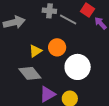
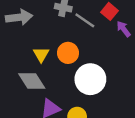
yellow triangle: (35, 51) -> (41, 55), turned -32

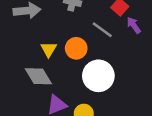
gray line: (85, 20) -> (102, 30), moved

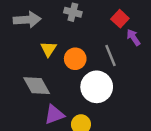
gray line: (102, 30) -> (111, 55), moved, turned 30
yellow triangle: (49, 49) -> (48, 49), moved

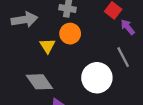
gray line: (111, 55) -> (123, 57), moved
orange circle: (75, 59) -> (70, 34), moved

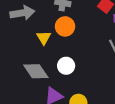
white circle: (97, 78) -> (66, 66), moved, size x0.6

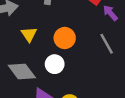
orange circle: (65, 26) -> (65, 38), moved

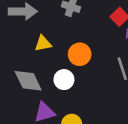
yellow triangle: (29, 34) -> (43, 43), turned 42

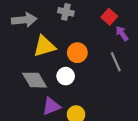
yellow triangle: (43, 43) -> (44, 46), size x1.5

